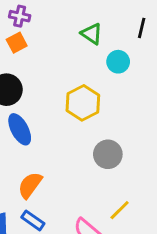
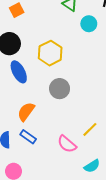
yellow hexagon: (83, 103) -> (50, 53), moved
gray circle: (108, 154) -> (60, 89), moved

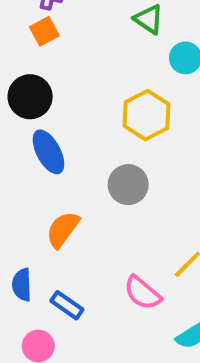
yellow hexagon: (50, 53) -> (147, 115), moved
blue rectangle: (28, 137) -> (67, 305), moved

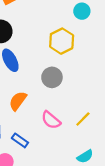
pink semicircle: (142, 293) -> (51, 120), moved

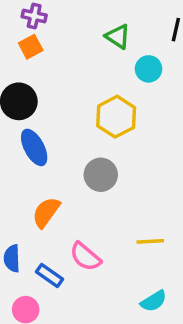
yellow line: (83, 119) -> (150, 241), turned 42
pink semicircle: (51, 120) -> (85, 257), moved

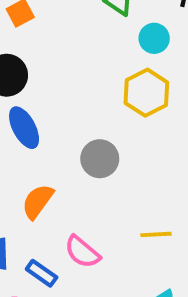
yellow hexagon: (116, 117) -> (146, 93), moved

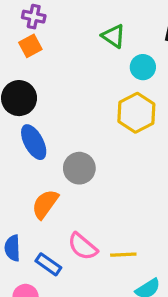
gray circle: (100, 159) -> (79, 168), moved
yellow line: (156, 234) -> (123, 255), moved

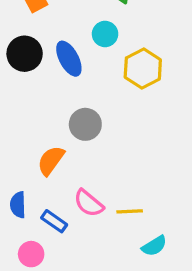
cyan circle: (143, 67) -> (105, 34), moved
blue ellipse: (34, 142) -> (69, 59), moved

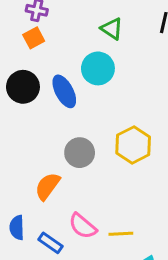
cyan circle: (105, 34) -> (98, 68), size x1.4
yellow hexagon: (143, 68) -> (133, 145), moved

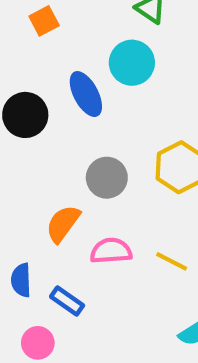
black circle: (23, 87) -> (25, 115), moved
pink semicircle: (83, 226) -> (111, 251), moved, turned 136
yellow line: (121, 234) -> (172, 261), moved, turned 30

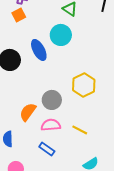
gray circle: (107, 178) -> (52, 100), moved
blue rectangle: (67, 301) -> (47, 149), moved

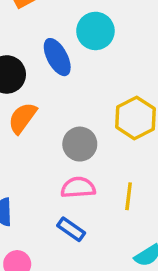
orange semicircle: (28, 112) -> (22, 118), moved
yellow line: (80, 130) -> (129, 196), turned 70

